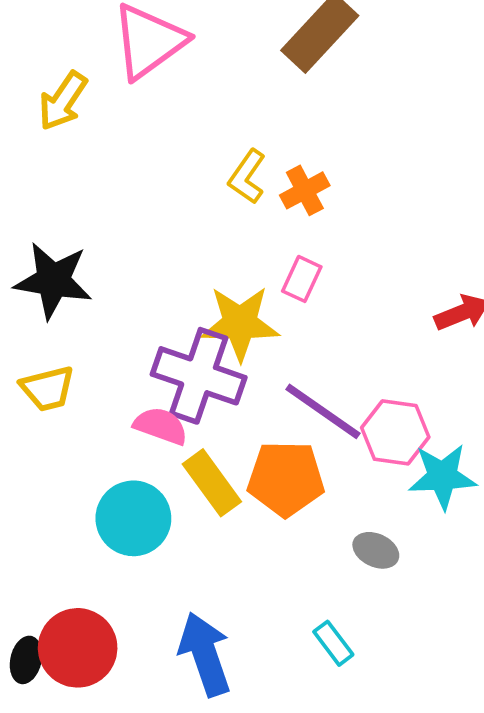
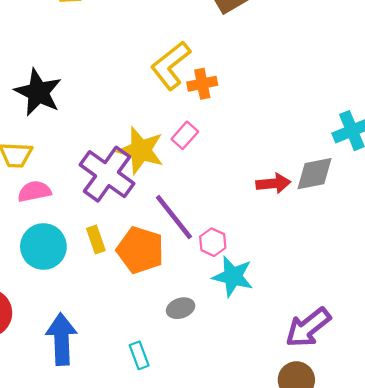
yellow L-shape: (247, 177) -> (171, 65), size x1.5
pink semicircle: (161, 426) -> (34, 191), moved, turned -48
pink hexagon: (395, 432) -> (213, 242), size x0.7
yellow rectangle: (212, 483) -> (96, 239), size x0.7
gray ellipse: (376, 550) -> (181, 308), turned -60

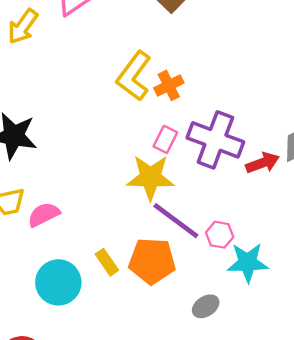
yellow star: (141, 150) -> (151, 177), moved
purple cross: (107, 174) -> (215, 140), moved
pink semicircle: (34, 191) -> (44, 215), moved

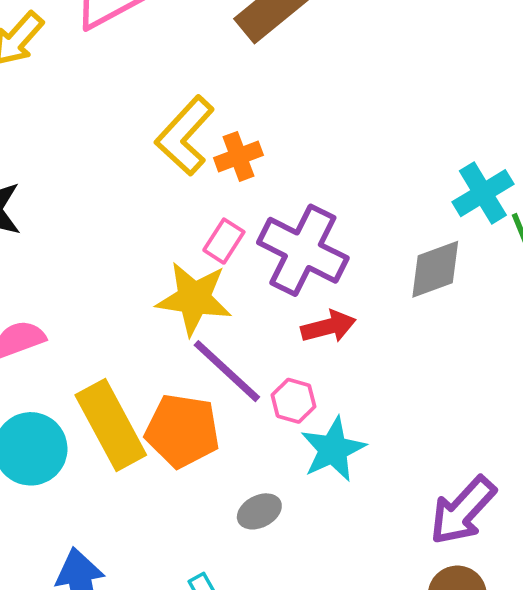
red arrow: (263, 163) -> (328, 327), moved
yellow rectangle: (107, 262) -> (111, 425), size x2.0
cyan star: (248, 262) -> (333, 449), turned -30

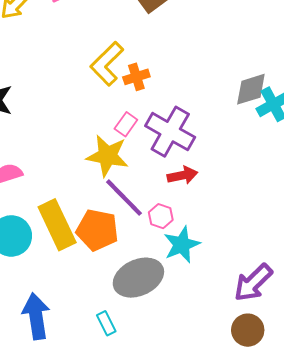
gray diamond: (435, 269) -> (251, 89), moved
gray ellipse: (259, 511) -> (138, 278), size x2.0

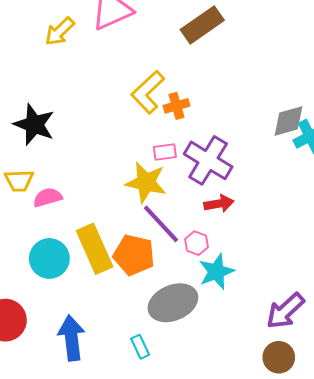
pink rectangle: (126, 124) -> (165, 152), turned 45

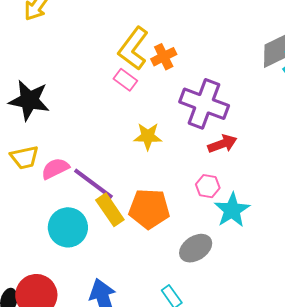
pink rectangle: (165, 152) -> (125, 80), moved, turned 55
yellow star: (146, 182) -> (148, 136), size x0.7
purple line: (161, 224) -> (93, 184), moved
yellow rectangle: (95, 249) -> (110, 210), size x0.7
gray ellipse: (173, 303) -> (196, 248), size x0.7

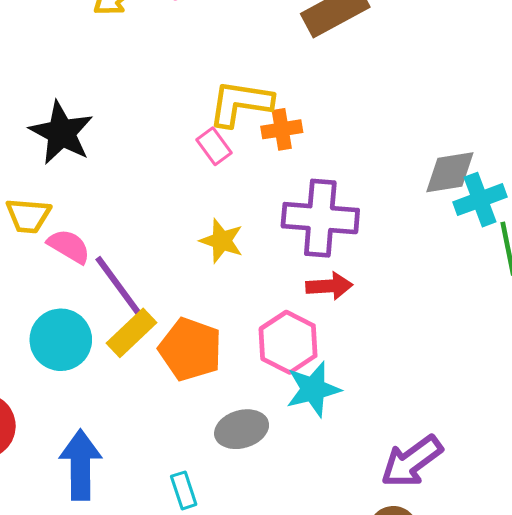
yellow L-shape: (133, 48) -> (240, 103), turned 45
purple cross: (204, 104) -> (320, 218), turned -33
pink semicircle: (55, 169) -> (69, 246), turned 40
pink hexagon: (208, 186) -> (288, 342), size x1.6
yellow rectangle: (110, 210) -> (132, 333), turned 64

